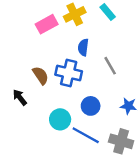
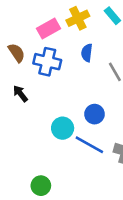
blue cross: (69, 73) -> (47, 62), moved
brown semicircle: (41, 75) -> (17, 53), moved
black arrow: (20, 97) -> (20, 94), moved

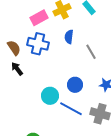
brown semicircle: (17, 53) -> (14, 48), moved

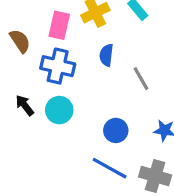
pink rectangle: (39, 18) -> (59, 25), turned -48
brown semicircle: (14, 48) -> (20, 41), moved
cyan circle: (50, 96) -> (59, 110), moved

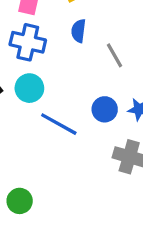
blue circle: (116, 130) -> (105, 109), moved
blue line: (110, 168) -> (59, 124), moved

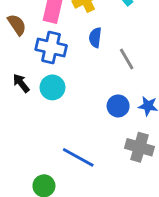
blue line: (59, 124) -> (78, 157), moved

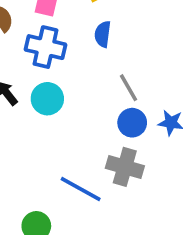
gray line: (127, 59) -> (128, 88), moved
gray cross: (139, 147) -> (125, 167), moved

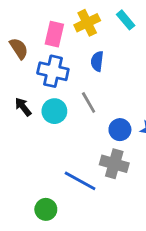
gray line: (128, 88) -> (89, 103), moved

